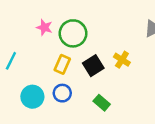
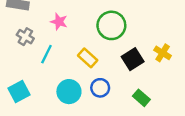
pink star: (44, 27) -> (59, 22), moved
yellow rectangle: (62, 64) -> (88, 58), moved, turned -72

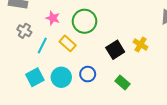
green circle: (111, 25) -> (85, 21), moved
yellow rectangle: (88, 58) -> (68, 43), moved
cyan square: (19, 92) -> (35, 77), moved

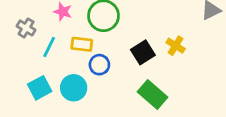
yellow rectangle: (68, 43) -> (82, 44), turned -35
blue circle: (88, 74) -> (99, 65), moved
green rectangle: (123, 83) -> (152, 95), size x1.5

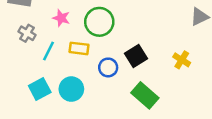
yellow cross: (176, 46) -> (182, 60), moved
blue circle: (99, 65) -> (108, 67), moved

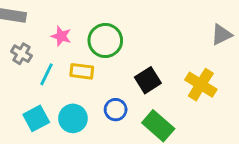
yellow cross: (182, 60) -> (201, 85), size x1.5
blue circle: (108, 67) -> (116, 110), moved

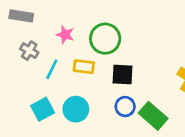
black square: (148, 80) -> (122, 75), moved, turned 35
blue circle: (116, 110) -> (125, 107), moved

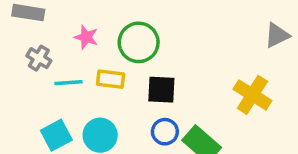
cyan line: (52, 69) -> (69, 83), turned 60

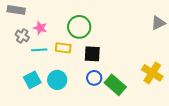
pink star: (86, 37) -> (40, 28), moved
yellow cross: (252, 95) -> (152, 73), moved

